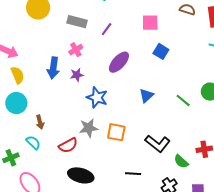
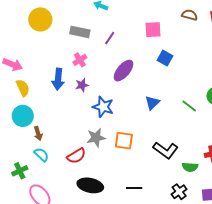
brown arrow: (40, 122) -> (38, 133), moved
green semicircle: (181, 161) -> (190, 167), turned -35
black line: (133, 174) -> (134, 188), moved

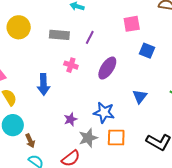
pink cross: (80, 60) -> (71, 65), moved, turned -32
purple star: (82, 85) -> (70, 119), moved
blue star: (103, 107) -> (104, 112), moved

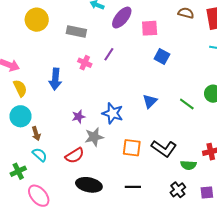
purple line: (90, 37) -> (109, 54), moved
purple ellipse: (107, 68) -> (122, 18), moved
orange square: (116, 138) -> (132, 148), moved

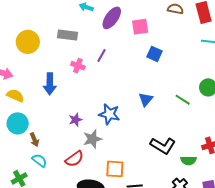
yellow circle: (37, 20) -> (28, 42), moved
yellow semicircle: (20, 88) -> (15, 96), turned -36
orange square: (132, 148) -> (115, 169), moved

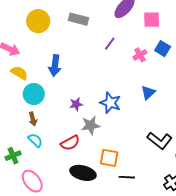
pink cross: (78, 66) -> (140, 55), moved, turned 32
cyan circle: (18, 123) -> (34, 94), moved

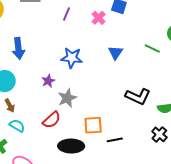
blue star: (110, 103) -> (72, 58), moved

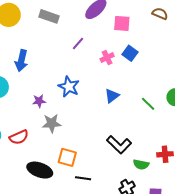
red semicircle: (52, 120) -> (19, 137), moved

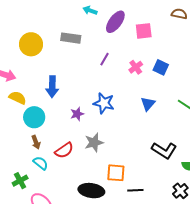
blue square: (130, 53) -> (161, 67), moved
purple star: (39, 101) -> (77, 114), moved
red semicircle: (19, 137) -> (64, 150), moved

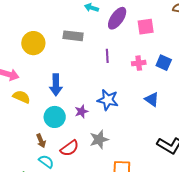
purple line: (104, 59) -> (107, 56), turned -32
pink cross: (136, 67) -> (139, 63), turned 32
blue triangle: (148, 104) -> (152, 99), turned -35
cyan circle: (34, 117) -> (55, 117), moved

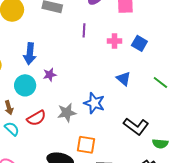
blue star: (108, 100) -> (94, 103), moved
purple star: (81, 111) -> (50, 75), moved

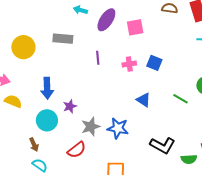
gray star: (67, 113) -> (91, 127), moved
red semicircle: (36, 118) -> (77, 150), moved

